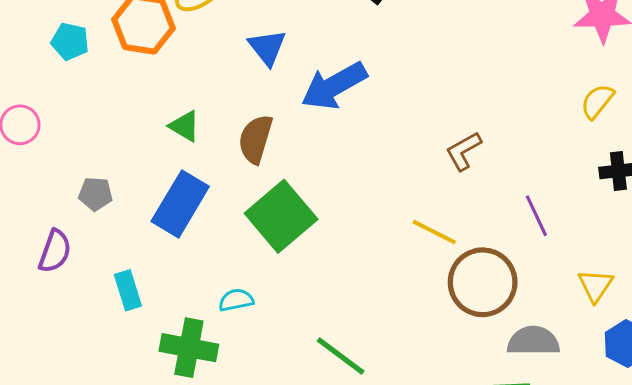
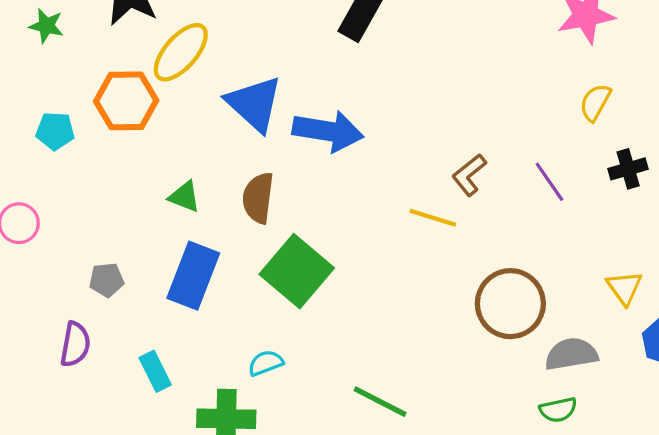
blue triangle: (267, 47) -> (254, 104), size x1.5
blue arrow: (334, 86) -> (328, 131), turned -132
purple line: (536, 216) -> (549, 182), moved
yellow line: (434, 232) -> (433, 218), moved

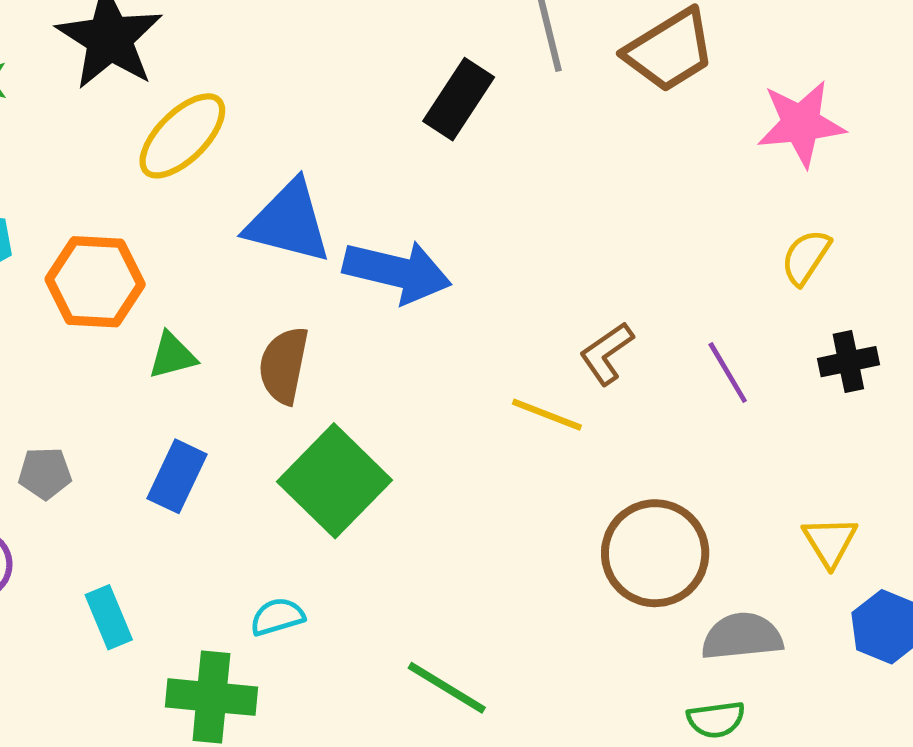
orange hexagon: (126, 101) -> (95, 282), moved
blue triangle: (254, 104) -> (288, 222), turned -32
green triangle: (185, 197) -> (172, 356), turned -40
blue rectangle: (193, 276) -> (177, 476), size x0.7

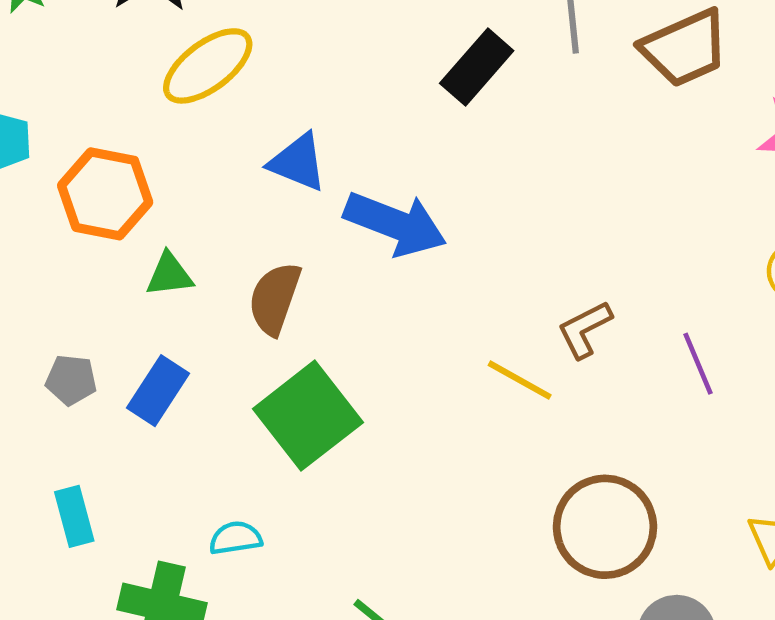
blue triangle: (288, 222) -> (298, 162), size x0.7
gray pentagon: (45, 473) -> (71, 380), moved

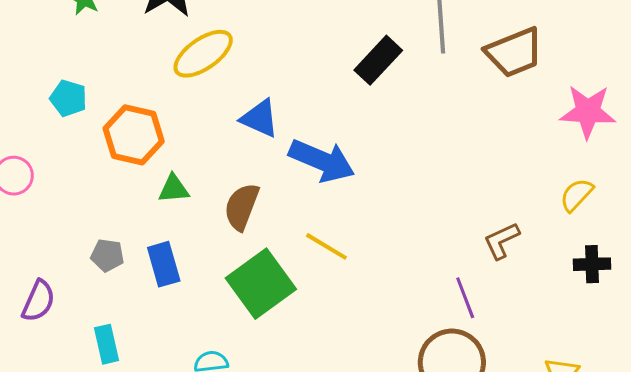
brown L-shape: (585, 329) -> (502, 241), moved
purple line: (698, 364) -> (465, 298), moved
yellow line: (520, 380) -> (326, 246), moved
blue rectangle: (158, 391) -> (164, 264), turned -51

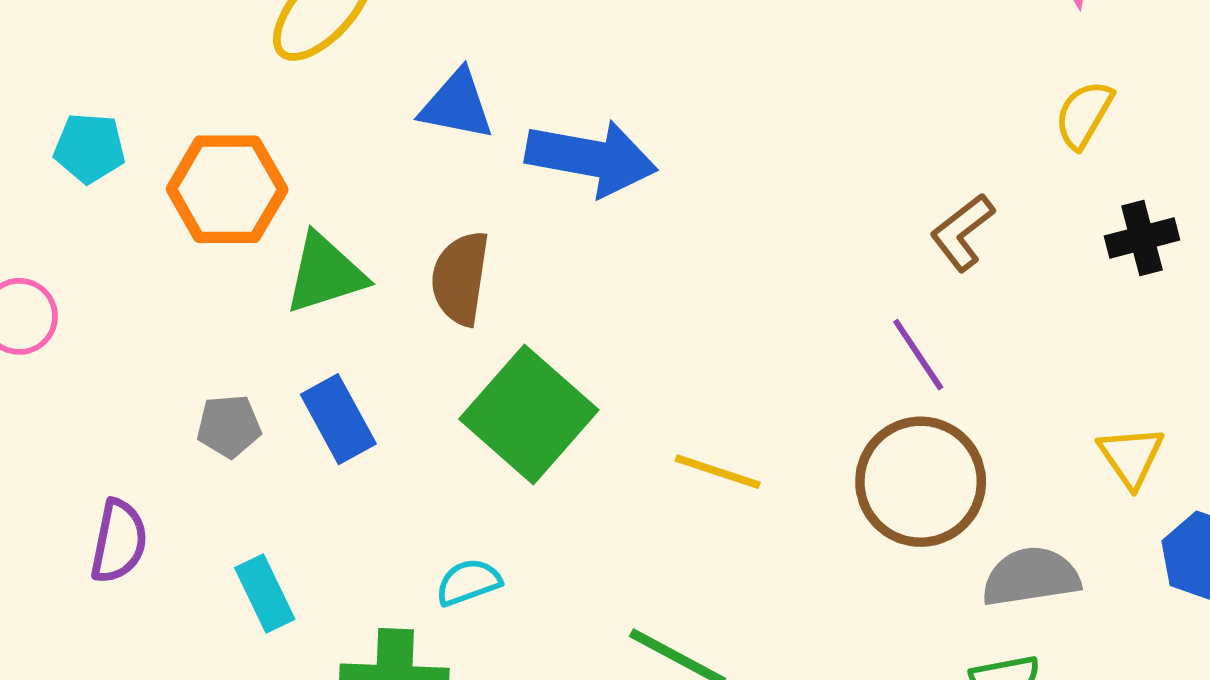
green triangle: (174, 189) -> (325, 273), size x1.4
yellow line: (326, 246) -> (718, 472), moved

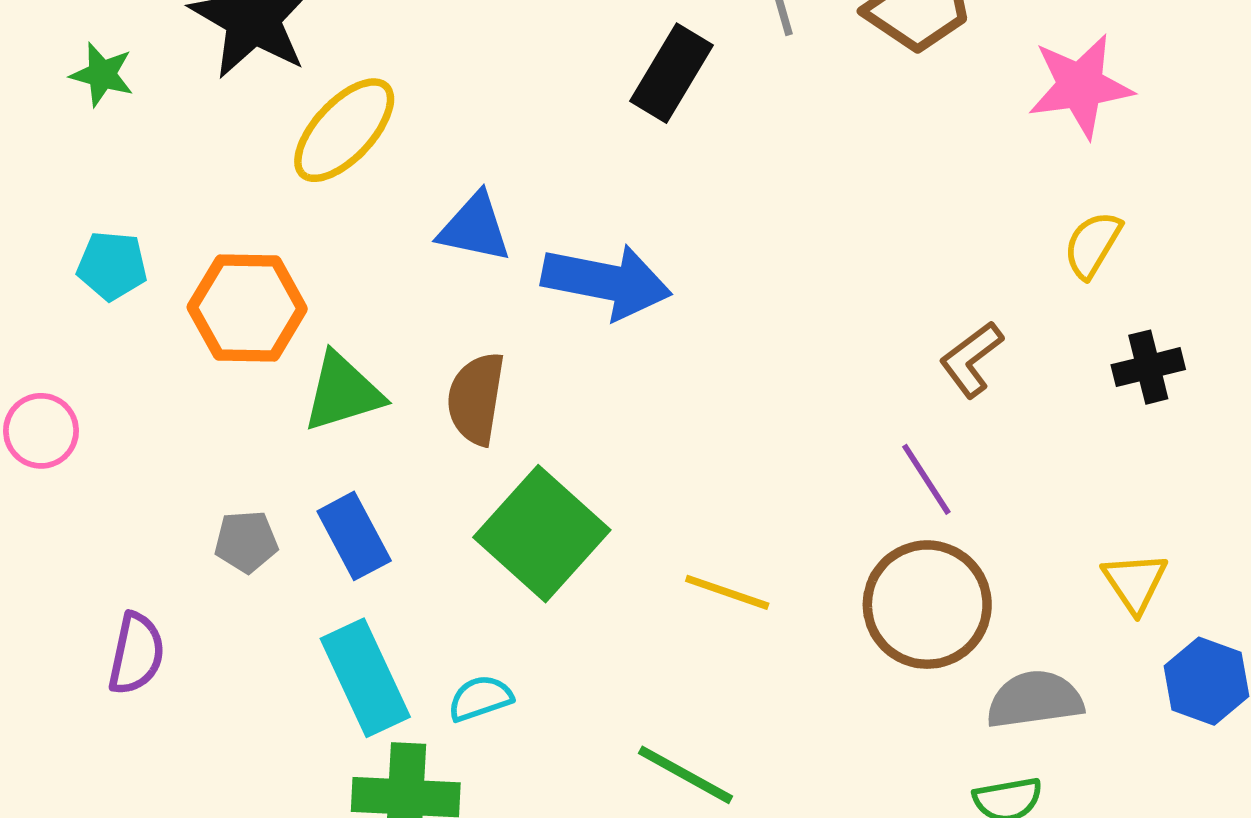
cyan rectangle: (265, 593) -> (365, 678), moved, size x1.5

